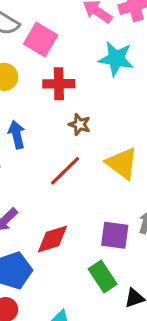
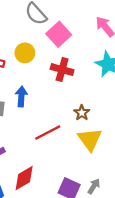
brown star: (80, 124) -> (82, 113), moved
red diamond: (52, 239) -> (24, 178), turned -30

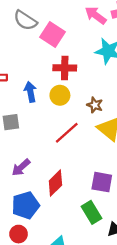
yellow circle: (25, 53) -> (60, 95), moved
blue arrow: (21, 96) -> (30, 92), moved

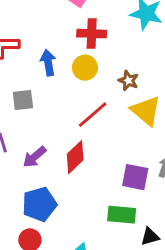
red diamond: (55, 183) -> (75, 157), moved
green rectangle: (92, 212) -> (122, 215), turned -55

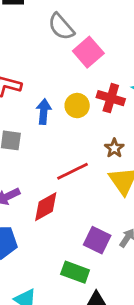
red cross: (92, 34) -> (111, 98), moved
yellow circle: (85, 68) -> (77, 106), moved

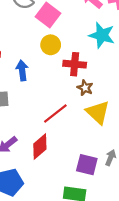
red cross: (111, 98) -> (75, 64), moved
yellow circle: (77, 106) -> (51, 45), moved

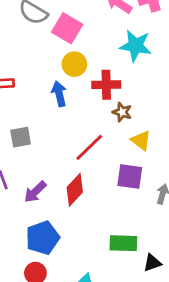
blue arrow: (22, 70) -> (59, 94), moved
yellow triangle: (98, 112) -> (141, 140), size x0.7
purple square: (87, 165) -> (130, 177), moved

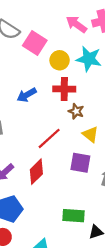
yellow circle: (74, 64) -> (60, 60), moved
blue arrow: (59, 94) -> (27, 95), turned -108

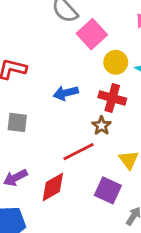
brown star: (76, 111) -> (101, 126), moved

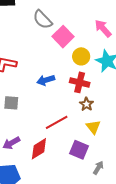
brown star: (101, 126) -> (87, 104), moved

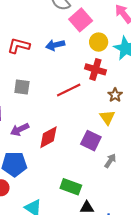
blue arrow: (46, 80) -> (55, 45), moved
brown star: (87, 104) -> (115, 95), moved
red line: (57, 122) -> (69, 90), moved

